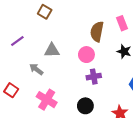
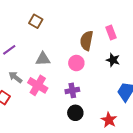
gray arrow: (36, 69) -> (15, 77), moved
purple cross: (94, 77) -> (72, 90), moved
pink cross: (47, 100) -> (38, 85), moved

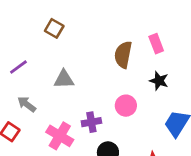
pink circle: (76, 63) -> (126, 106), moved
pink cross: (38, 85) -> (60, 136), moved
purple cross: (72, 90) -> (91, 122), moved

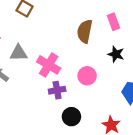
gray triangle: (64, 79) -> (19, 53), moved
pink cross: (60, 136) -> (49, 65), moved

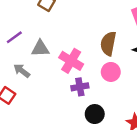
brown semicircle: (85, 31) -> (108, 44), moved

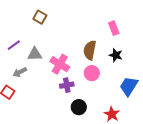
gray arrow: (22, 71) -> (20, 72), turned -64

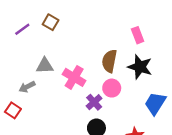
purple line: (14, 45) -> (22, 29), moved
black star: (116, 55) -> (140, 67), size x1.5
purple cross: (67, 85) -> (94, 102), moved, turned -32

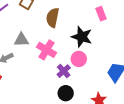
brown semicircle: (109, 61) -> (53, 18), moved
black star: (140, 67) -> (82, 37), moved

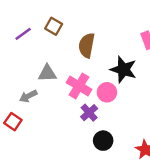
pink circle: (79, 59) -> (107, 92), moved
purple cross: (64, 71) -> (89, 113), moved

